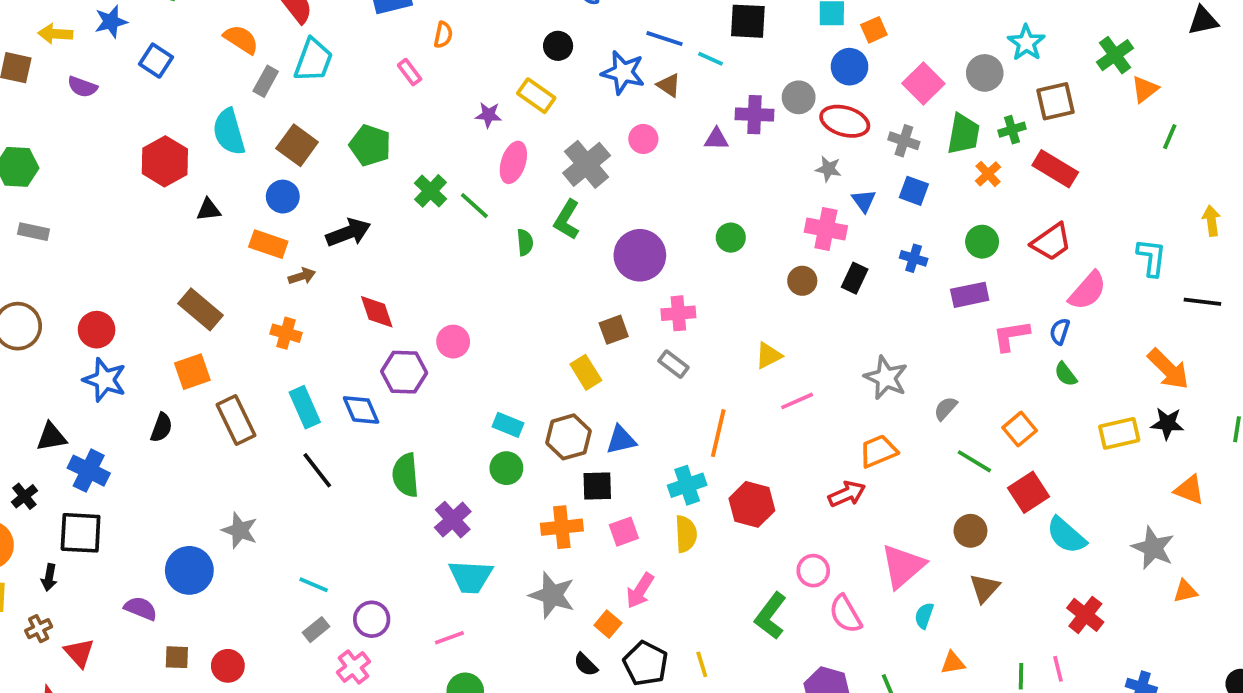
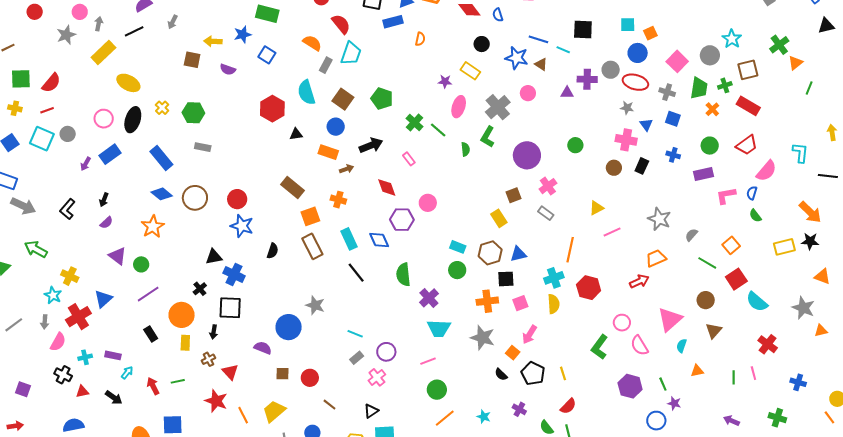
pink rectangle: (410, 72) -> (409, 159), moved
pink cross: (678, 313) -> (548, 186), turned -30
orange square: (192, 372) -> (310, 216), moved

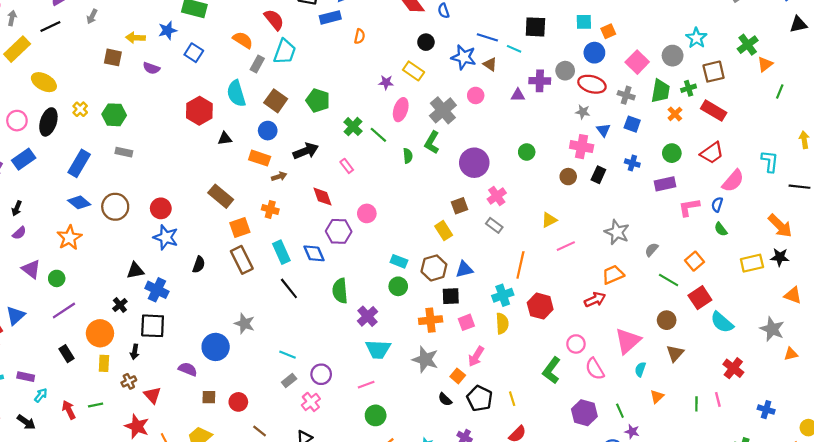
blue rectangle: (161, 158) -> (79, 163), turned 70
orange triangle: (697, 371) -> (657, 397), turned -32

